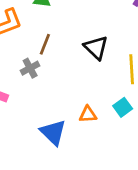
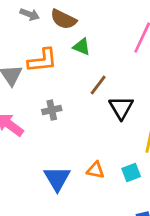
brown line: (45, 44) -> (98, 85), moved

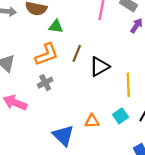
orange L-shape: (42, 60) -> (47, 54), moved
black triangle: (121, 108) -> (99, 67), turned 45

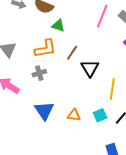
black triangle: (99, 67) -> (90, 68), turned -42
blue triangle: (63, 135) -> (44, 111), moved

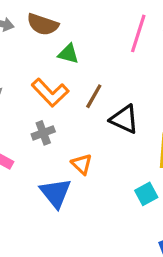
orange L-shape: (45, 49) -> (50, 92), turned 60
black triangle: (90, 68) -> (124, 119), turned -30
orange triangle: (74, 115) -> (82, 164), moved, turned 40

